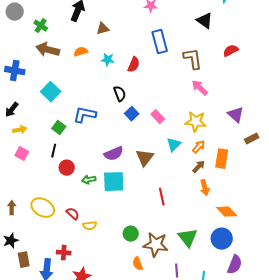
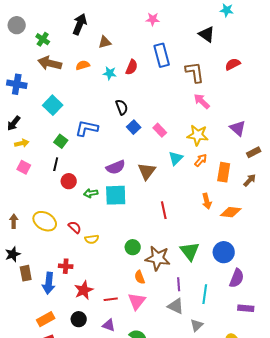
red semicircle: (134, 65) -> (132, 67), moved
brown arrow: (199, 167) -> (250, 180), moved
orange diamond: (227, 212) -> (231, 212), moved, turned -40

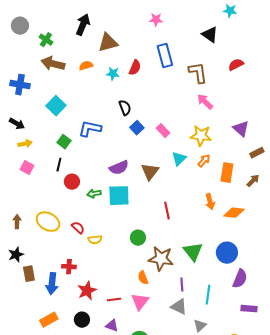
brown triangle: (105, 42) -> (108, 43), size x1.5
black arrow: (14, 123) -> (17, 124), turned -98
green circle: (133, 247) -> (138, 238), moved

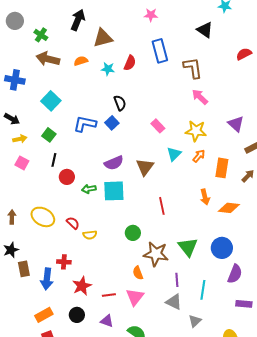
red semicircle: (236, 65) -> (244, 54), moved
blue square: (137, 128) -> (112, 123), moved
green square: (64, 142) -> (49, 135), moved

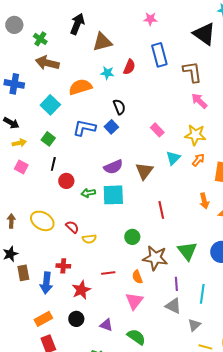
black triangle: (205, 30) -> (204, 34), size x1.4
orange semicircle: (81, 61) -> (80, 87), moved, size x1.6
red line: (109, 295) -> (108, 273), moved

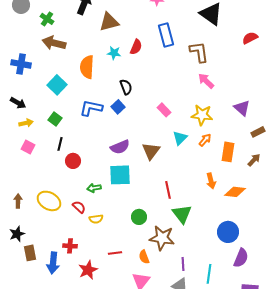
orange semicircle: (80, 87) -> (87, 67), turned -70
green arrow: (88, 193) -> (94, 188), moved
green triangle: (187, 251) -> (182, 214), moved

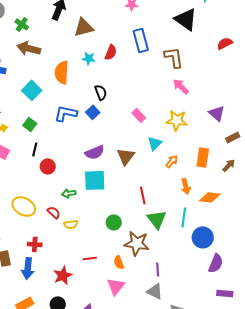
orange arrow: (205, 140) -> (172, 161), moved
red cross: (70, 246) -> (35, 244), moved
cyan line: (209, 274) -> (184, 217), moved

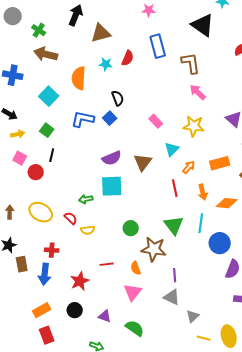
orange rectangle: (203, 157) -> (220, 163), turned 66
red circle: (48, 166) -> (36, 172), moved
red line: (143, 195) -> (175, 188), moved

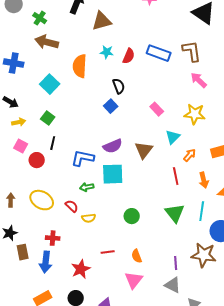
blue rectangle: (158, 46) -> (159, 53), moved, turned -55
red semicircle: (128, 58) -> (129, 56), moved
blue L-shape: (83, 119) -> (83, 158), moved
brown star: (154, 249) -> (204, 255), moved

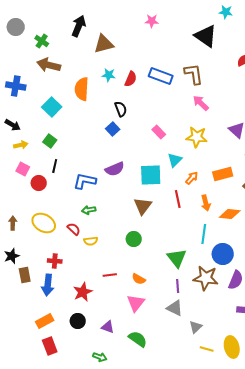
brown triangle: (144, 150) -> (143, 206), moved
cyan square: (113, 174) -> (151, 175), moved
green triangle: (175, 213) -> (177, 258), moved
orange semicircle: (137, 256) -> (139, 279), turned -40

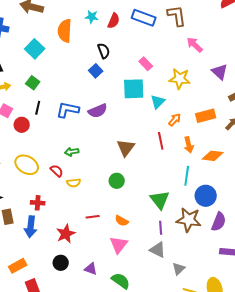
pink arrow: (201, 103) -> (195, 45), moved
pink rectangle: (159, 132) -> (146, 64), moved
cyan square: (151, 175) -> (134, 89), moved
blue L-shape: (85, 181) -> (68, 110), moved
orange rectangle: (45, 321) -> (18, 266), moved

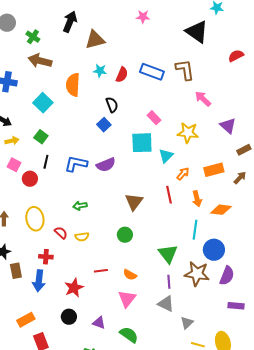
yellow ellipse: (27, 165) -> (35, 219), turned 50
red semicircle: (57, 171) -> (61, 233), moved

